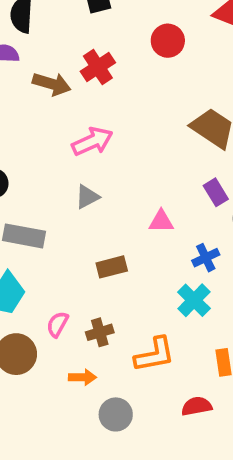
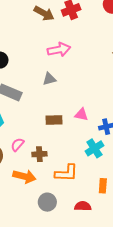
pink triangle: (161, 221) -> (81, 115), moved
orange arrow: (82, 377) -> (24, 176), size x1.5
gray circle: (116, 414) -> (47, 202), moved

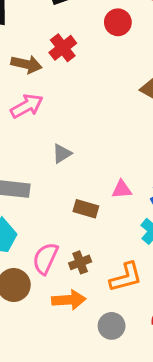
pink arrow: (59, 50) -> (27, 106), moved
brown rectangle: (54, 120) -> (86, 209), turned 35
pink semicircle: (17, 145) -> (45, 258), size x1.5

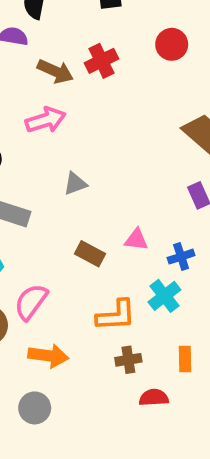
brown cross: (80, 262) -> (128, 360), moved
orange L-shape: (126, 277) -> (116, 315), moved
gray circle: (112, 326) -> (35, 408), moved

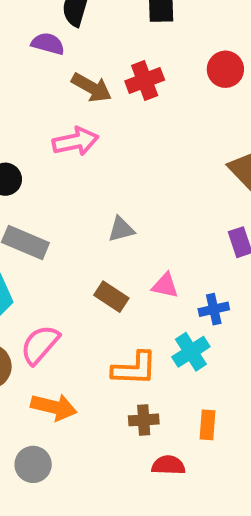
gray triangle: (75, 184) -> (121, 229), moved

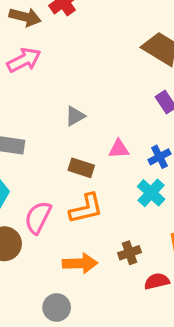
orange L-shape: (134, 369) -> (86, 209), moved
orange arrow: (54, 407) -> (80, 263), moved

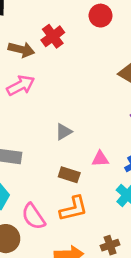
pink semicircle: (38, 217) -> (33, 216), turned -60

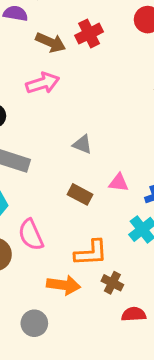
gray triangle: (64, 132) -> (82, 144), turned 42
orange L-shape: (74, 209) -> (91, 253), moved
brown cross: (110, 245) -> (112, 283), turned 36

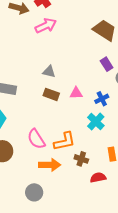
pink arrow: (43, 83) -> (46, 26), moved
brown rectangle: (80, 194) -> (51, 94), moved
pink semicircle: (31, 235) -> (36, 139), moved

